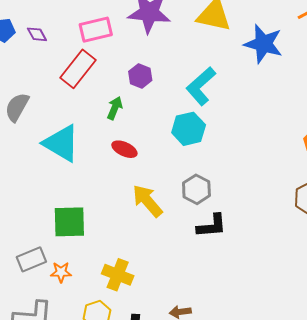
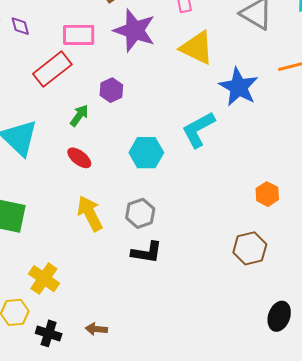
cyan L-shape: (201, 86) -> (198, 130), moved

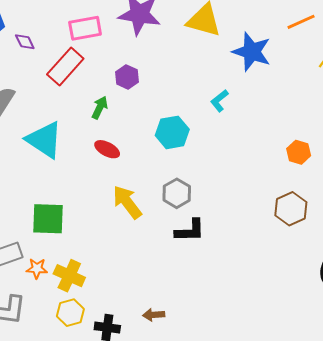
purple diamond: (20, 26) -> (25, 42), moved
cyan L-shape: (198, 130) -> (219, 101), size x0.6
yellow cross: (44, 279) -> (69, 276), moved

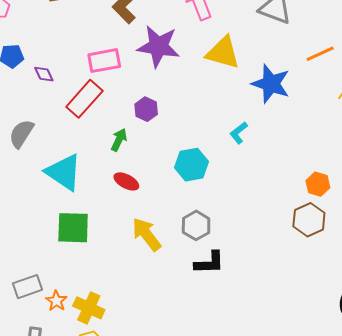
brown hexagon: (291, 209) -> (309, 220), moved
green square: (48, 219) -> (73, 228), moved
orange star: (37, 268) -> (56, 301), turned 30

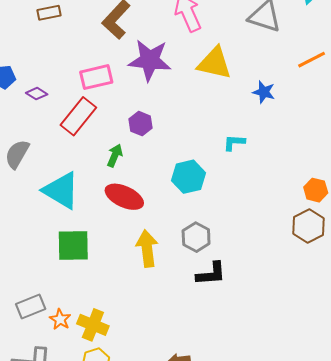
purple diamond: (44, 74) -> (37, 94), turned -30
blue star: (271, 84) -> (264, 92), size x0.6
cyan L-shape: (239, 133) -> (234, 143), turned 45
red ellipse: (126, 181) -> (124, 197), size x1.5
yellow arrow: (147, 234) -> (147, 249), turned 33

